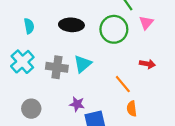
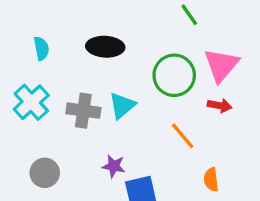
pink triangle: (146, 23) -> (221, 65), moved, size x1.6
green circle: (114, 29) -> (174, 75), moved
orange semicircle: (132, 109) -> (211, 180), moved

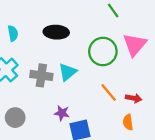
red arrow: (220, 106) -> (134, 98), moved

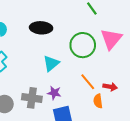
gray cross: (41, 75) -> (32, 98), moved
purple star: (62, 113) -> (54, 93), moved
orange semicircle: (128, 122) -> (98, 101), moved

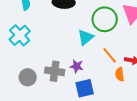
cyan triangle: (51, 63) -> (86, 37), moved

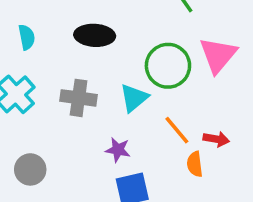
gray cross: (55, 71) -> (79, 98), moved

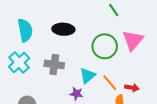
cyan semicircle: (27, 37) -> (25, 30), size x1.6
cyan triangle: (134, 98) -> (88, 76), moved

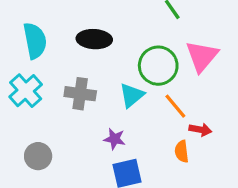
cyan triangle: (88, 76) -> (132, 95), moved
orange line: (110, 83) -> (175, 106), moved

